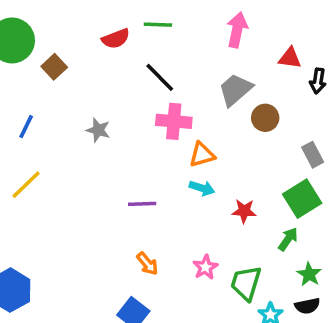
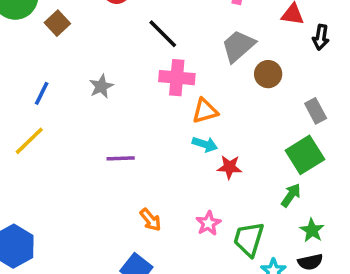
blue line: (26, 127) -> (42, 93), moved
gray star: (98, 130) -> (101, 86), turned 30
purple line: (142, 204) -> (121, 158), moved
red star: (244, 211) -> (229, 167), moved

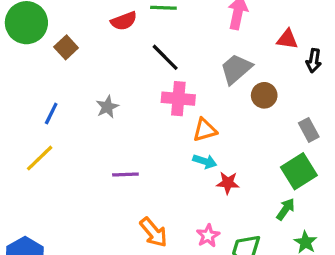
orange arrow: (150, 220) -> (154, 232), size x1.4

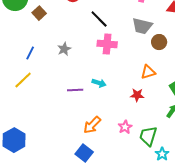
gray trapezoid: (236, 69) -> (142, 26), turned -125
orange triangle: (205, 130) -> (148, 72), moved
cyan arrow: (205, 161) -> (99, 83), moved
orange arrow: (154, 232) -> (92, 125), turned 84

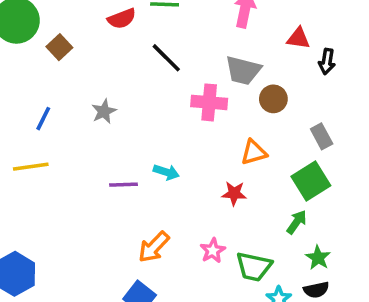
pink cross: (107, 44) -> (209, 102), moved
yellow line: (23, 80) -> (31, 167), turned 36
green trapezoid: (148, 136) -> (254, 267), turned -95

